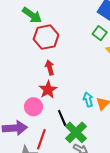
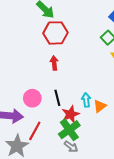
red star: (48, 90) -> (71, 114), moved
black line: (62, 118) -> (57, 98), moved

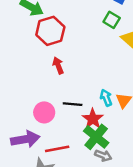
black line: (57, 98) -> (73, 104), turned -56
red line: (35, 131) -> (57, 149), turned 66

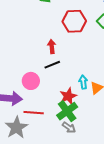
red hexagon: (50, 31) -> (74, 21), moved
black line: (73, 104) -> (52, 65), moved, turned -42

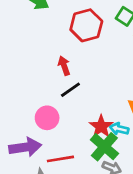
cyan arrow: (83, 82) -> (119, 129), moved, turned -56

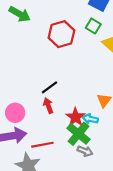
red arrow: (64, 66) -> (48, 106), moved
pink circle: (47, 118) -> (15, 113), moved

